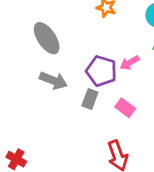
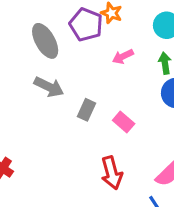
pink arrow: (130, 63) -> (123, 57), moved
purple pentagon: (101, 71) -> (86, 25), moved

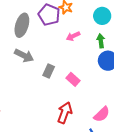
gray ellipse: (45, 41) -> (22, 25), turned 45
red arrow: (112, 173) -> (65, 113), turned -145

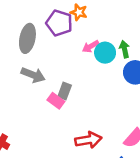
cyan circle: (102, 16) -> (105, 53), moved
pink rectangle: (73, 79) -> (56, 101), moved
red arrow: (65, 113) -> (88, 140), turned 65

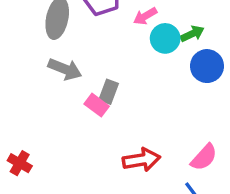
pink arrow: (91, 46) -> (145, 16), moved
green arrow: (125, 49) -> (192, 34), turned 77

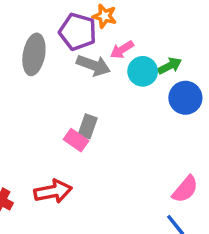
gray arrow: (65, 69) -> (93, 65), moved
red arrow: (141, 160) -> (53, 191), moved

